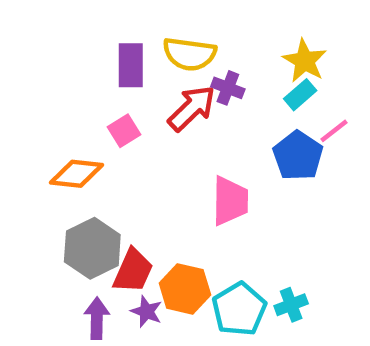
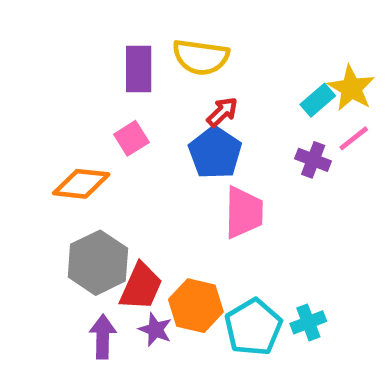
yellow star: (305, 61) -> (351, 88), moved
purple cross: (228, 88) -> (313, 160), moved
red arrow: (192, 108) -> (222, 112), moved, size x0.6
blue pentagon: (298, 156) -> (215, 153), moved

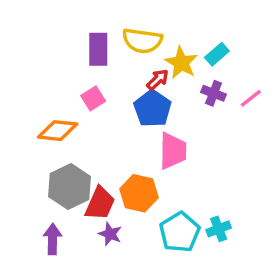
yellow star: (351, 88) -> (181, 63), moved
cyan rectangle: (318, 100) -> (217, 54), moved
purple cross: (313, 160) -> (214, 93), moved
orange hexagon: (196, 306) -> (139, 193), moved
purple arrow: (103, 337) -> (52, 239), moved

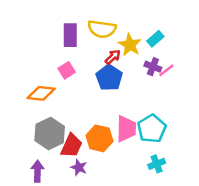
pink line: (251, 98) -> (166, 70), moved
pink trapezoid: (173, 151) -> (126, 129), moved
cyan pentagon: (180, 232) -> (152, 129), moved

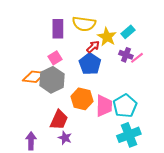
gray hexagon: (50, 133) -> (52, 80), moved
orange hexagon: (99, 138) -> (82, 99), moved
cyan cross: (157, 164) -> (129, 135), size x1.6

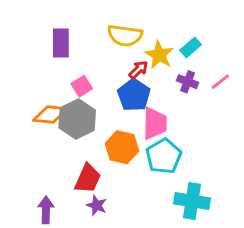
purple rectangle: (58, 29) -> (61, 43), moved
pink line: (137, 58) -> (220, 82), moved
pink trapezoid: (104, 106) -> (155, 123), moved
cyan pentagon: (125, 106) -> (164, 156), moved
cyan cross: (129, 135) -> (192, 201), turned 30

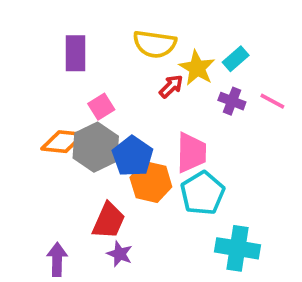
pink line: (220, 82) -> (272, 101), turned 66
blue pentagon: (134, 95) -> (133, 156), moved

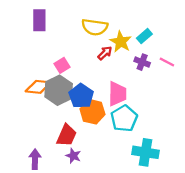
purple rectangle: (75, 53) -> (39, 20), moved

